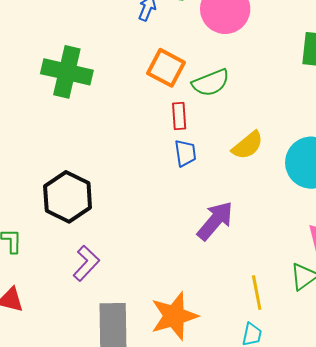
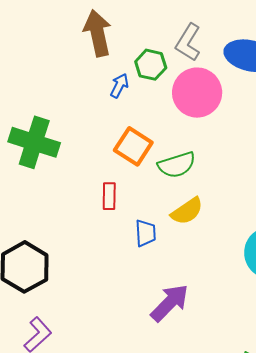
red rectangle: (179, 116) -> (109, 196), moved
yellow semicircle: (248, 145) -> (187, 211), moved

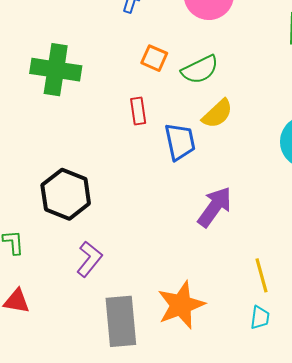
orange square: (133, 146) -> (154, 58), size x0.7
blue trapezoid: (146, 233) -> (180, 142), size x1.4

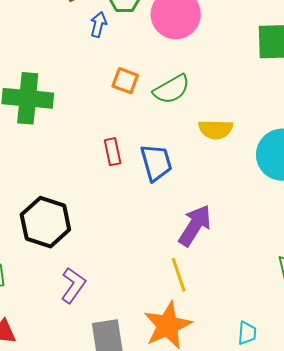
red rectangle: (138, 111) -> (113, 152), moved
yellow semicircle: (217, 114) -> (216, 129), moved, turned 48
yellow line: (262, 275) -> (179, 275), moved

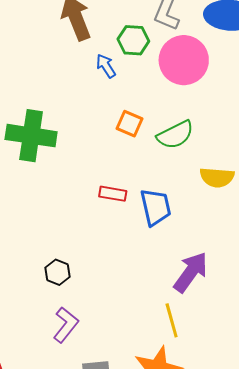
blue arrow: (98, 24) -> (106, 66), turned -50
red rectangle: (113, 152) -> (113, 194), turned -72
black hexagon: (45, 222) -> (57, 272), moved, size x0.5

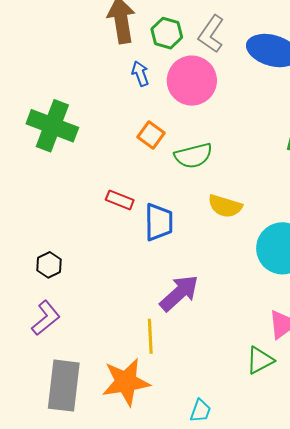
green hexagon: (133, 40) -> (167, 33), moved
pink circle: (184, 60) -> (192, 81), moved

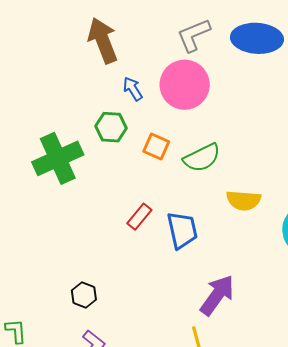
green hexagon: (167, 33) -> (111, 127), moved
gray L-shape: (211, 34) -> (194, 35), turned 45
green cross: (52, 126) -> (58, 158), turned -33
red rectangle: (120, 200) -> (139, 217), turned -60

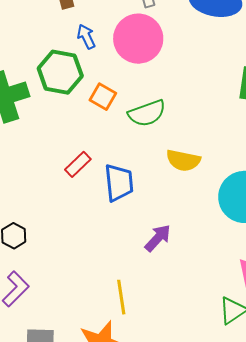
green hexagon: (111, 127) -> (60, 72), size x1.4
purple arrow: (217, 295) -> (158, 238), moved, size x0.7

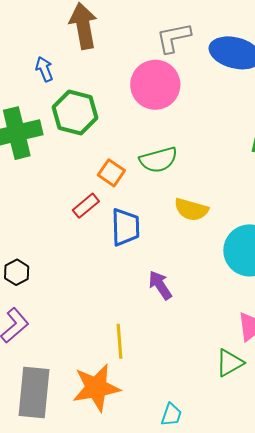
blue arrow: (86, 37) -> (44, 69), moved
orange square: (103, 97) -> (111, 173), moved
purple arrow: (158, 238) -> (160, 285), turned -80

